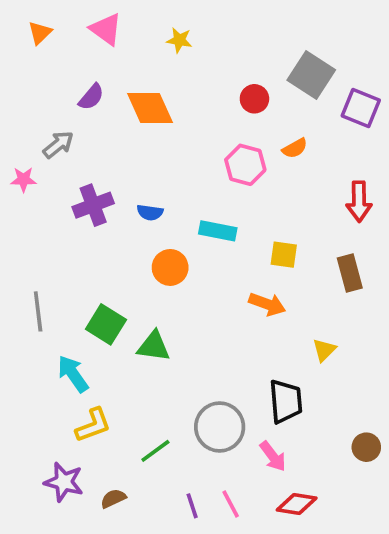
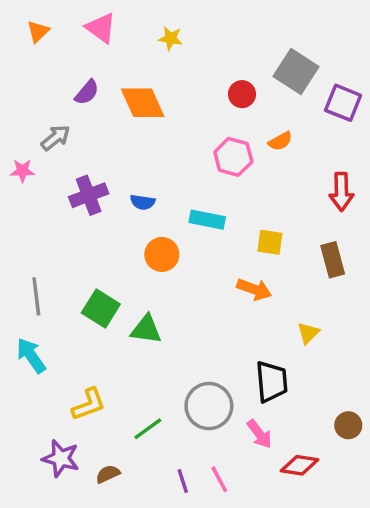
cyan arrow: (73, 374) -> (31, 356), moved
red diamond: (297, 504) -> (300, 465), moved

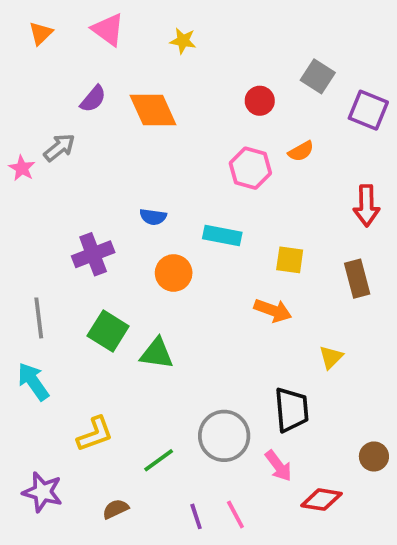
gray square: (296, 71) -> (318, 76), size x0.7
pink star: (22, 171) -> (22, 168), moved, turned 30
purple cross: (89, 195) -> (93, 254), moved
purple star: (61, 458) -> (43, 492), moved

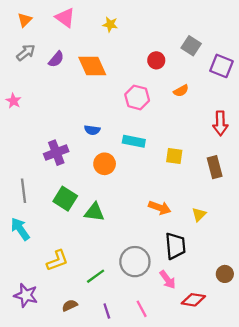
gray arrow: (59, 148) -> (26, 52), moved
pink hexagon: (250, 168) -> (137, 97), moved
orange arrow: (273, 310) -> (160, 208), moved
purple line: (196, 516) -> (107, 311), moved

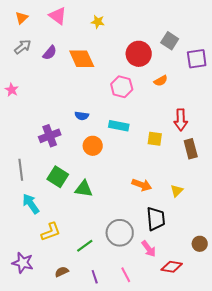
red circle: (156, 60) -> (139, 54), size x1.6
purple square: (221, 66) -> (197, 59), turned -30
red arrow: (220, 123) -> (181, 120), moved
cyan arrow: (20, 229) -> (31, 204), moved

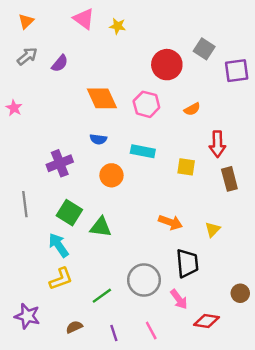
pink triangle: (58, 16) -> (84, 19), moved
orange diamond: (82, 59) -> (102, 98), moved
orange semicircle: (161, 81) -> (192, 109), moved
cyan arrow: (31, 204) -> (59, 245), moved

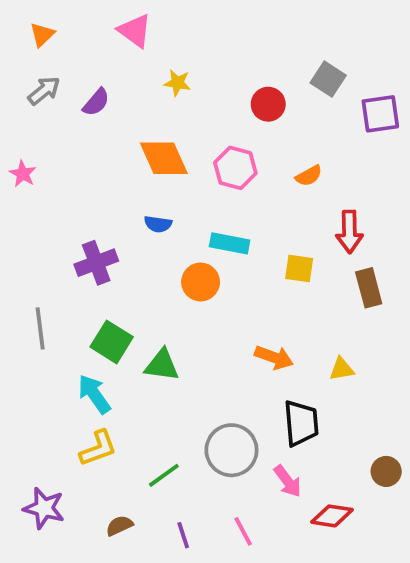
yellow star: (118, 26) -> (177, 83), moved
red circle: (167, 65) -> (268, 104), size x0.7
orange circle: (111, 175) -> (201, 282), moved
yellow triangle: (213, 229) -> (342, 369), turned 35

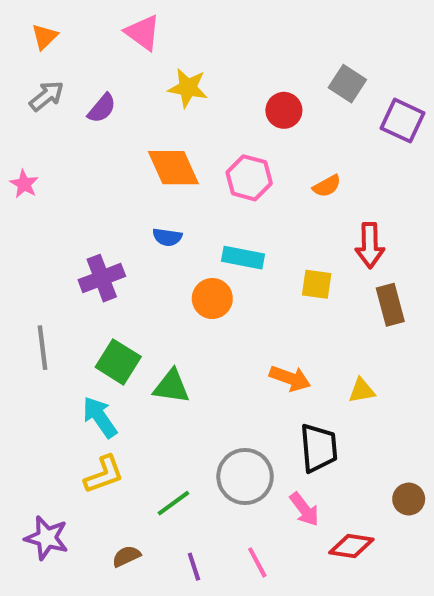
yellow star: (177, 83) -> (188, 88), size x1.4
purple square: (380, 114) -> (403, 121), turned 33

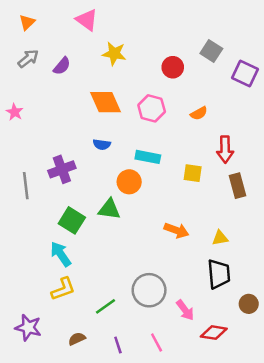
gray line: (43, 348) -> (26, 186), moved
green triangle: (171, 386) -> (109, 209), moved
black trapezoid: (319, 448) -> (219, 274), moved

